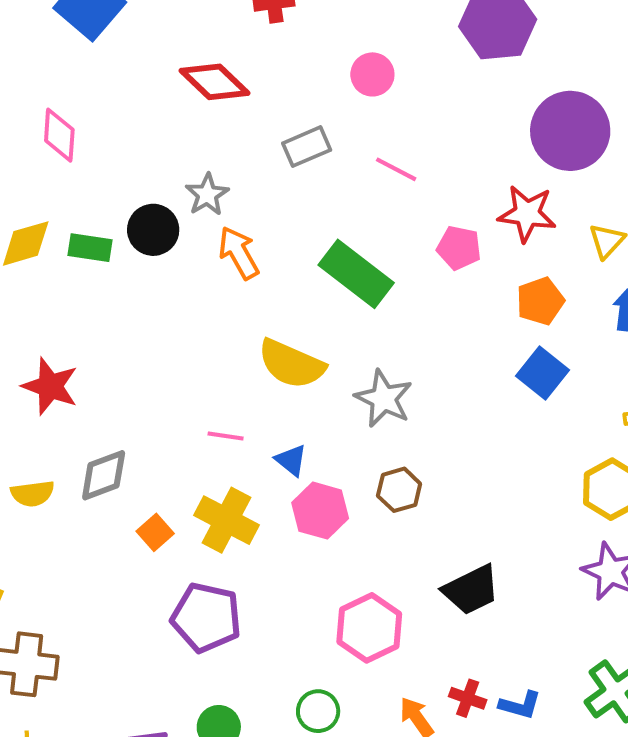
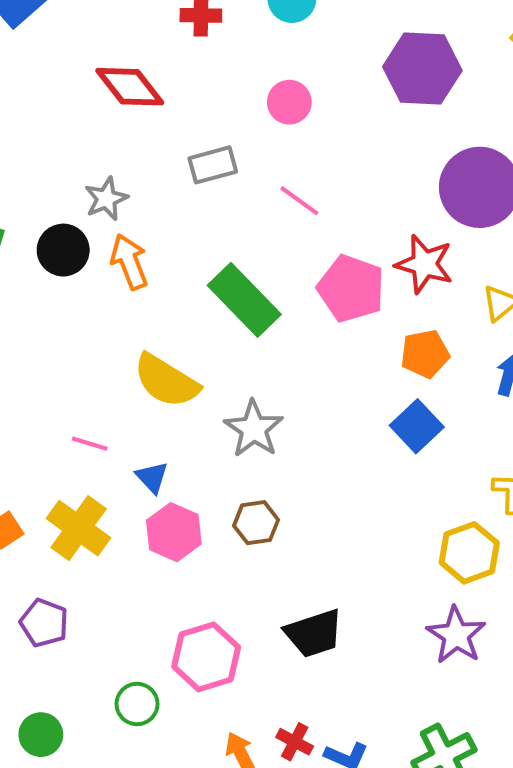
black circle: (153, 230) -> (63, 250), moved
pink pentagon: (459, 248) -> (351, 288), size x1.5
purple pentagon: (206, 618) -> (44, 623), size x0.7
green circle: (318, 711) -> (137, 704), moved

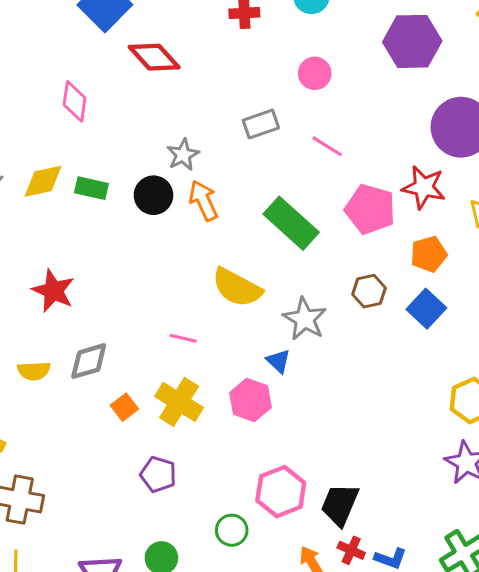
red diamond: (130, 87) -> (154, 57), moved
blue triangle: (152, 477) -> (278, 361), moved
brown hexagon: (256, 523) -> (369, 291), moved
black trapezoid: (314, 633) -> (340, 505), moved, turned 135

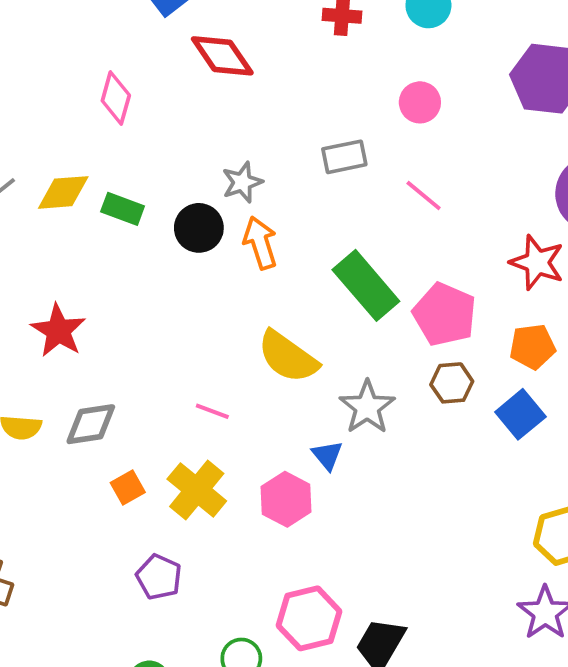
pink pentagon: (370, 209) -> (445, 314), moved

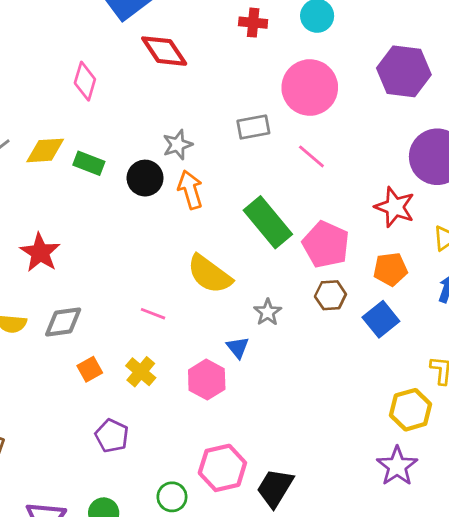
pink circle: (420, 102) -> (310, 88), size x1.8
gray star: (367, 407) -> (268, 312), size x0.7
yellow cross: (197, 490) -> (141, 372), size x0.7

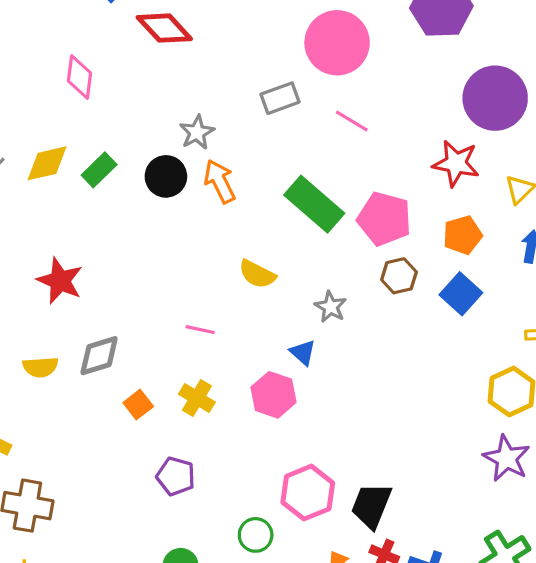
green rectangle: (89, 163) -> (99, 170), turned -56
yellow semicircle: (209, 274) -> (257, 274), size x0.7

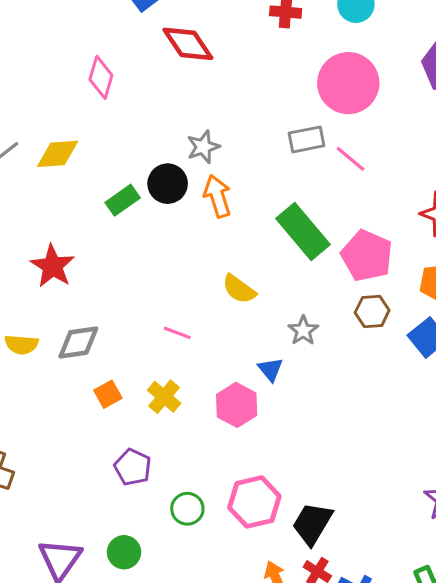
gray rectangle: (280, 98) -> (306, 139), moved
green rectangle: (99, 170) -> (123, 200), moved
green circle: (256, 535) -> (187, 509), moved

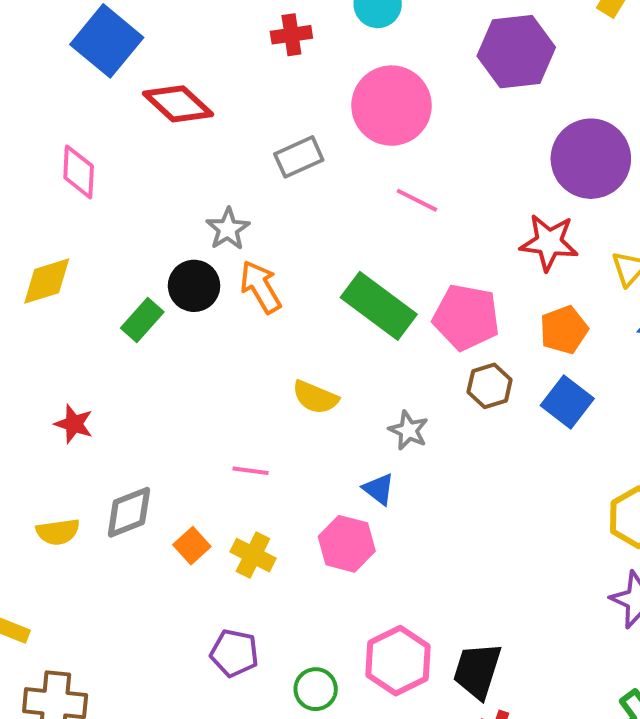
gray rectangle: (306, 139) -> (299, 157), moved
red star: (53, 266) -> (74, 424), size x0.7
orange square: (108, 394) -> (192, 546), moved

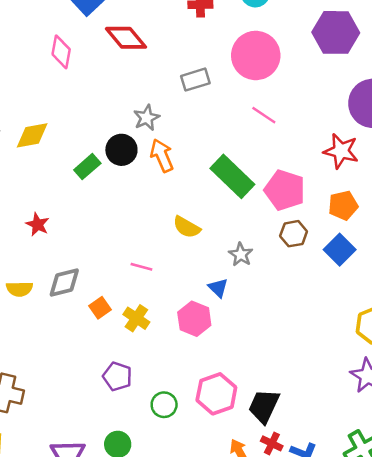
pink diamond: (79, 172) -> (61, 52), moved

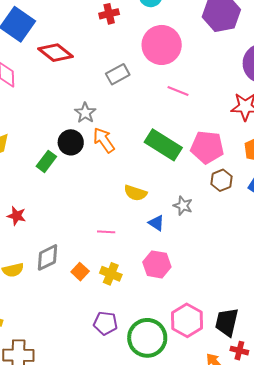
blue triangle: (218, 288) -> (156, 223), moved
green circle: (164, 405) -> (147, 338), size x1.8

